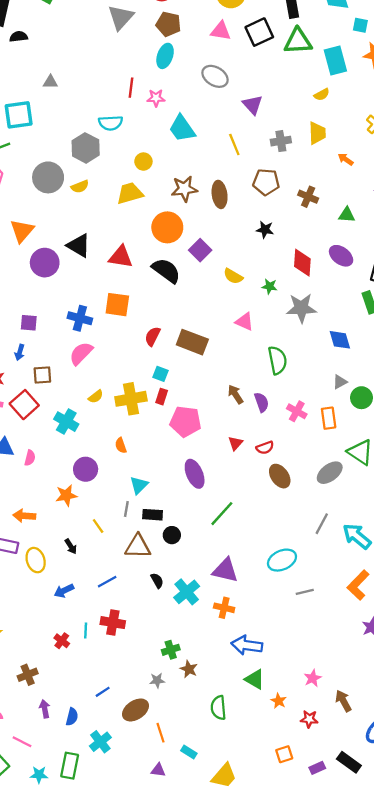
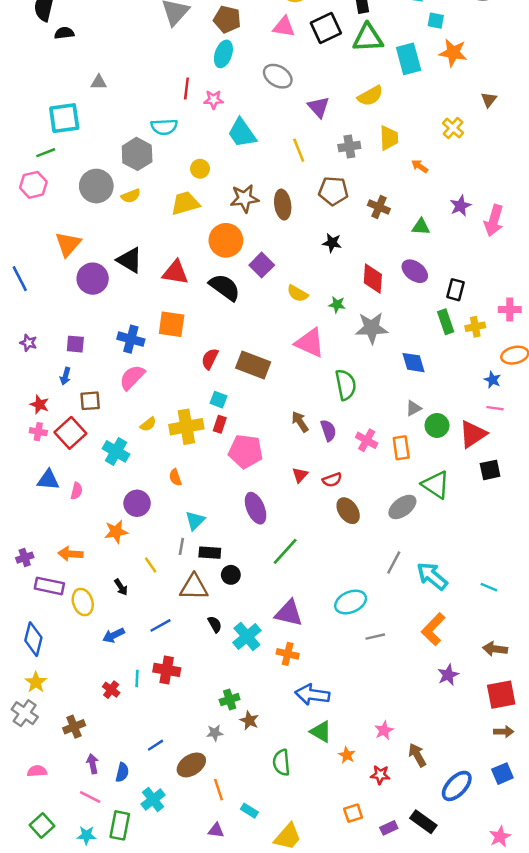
yellow semicircle: (322, 95) -> (370, 96), moved, size x1.5
pink triangle: (245, 322) -> (310, 343), size x1.5
pink line: (22, 742) -> (90, 797), moved

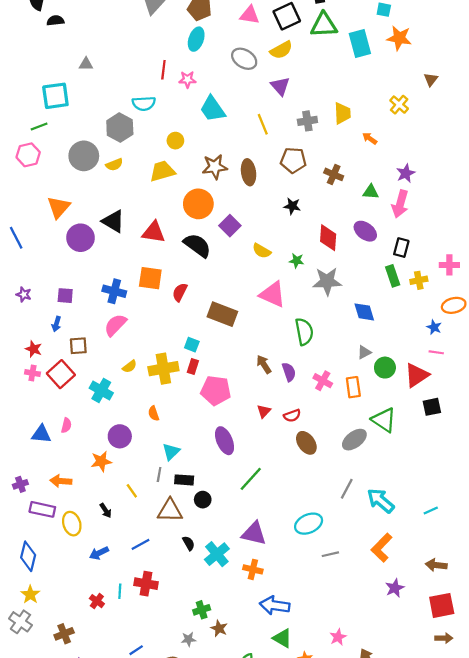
yellow semicircle: (370, 96) -> (281, 50), moved
pink arrow: (494, 221) -> (400, 204), moved
red semicircle: (210, 359) -> (180, 292), moved
blue triangle: (48, 480) -> (41, 434), moved
cyan line: (489, 587) -> (431, 511), turned -48

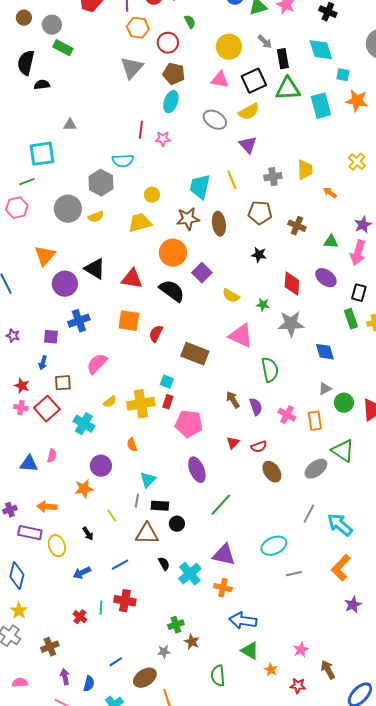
cyan trapezoid: (213, 109) -> (200, 187), moved, turned 48
blue cross: (114, 291) -> (79, 321), moved, turned -35

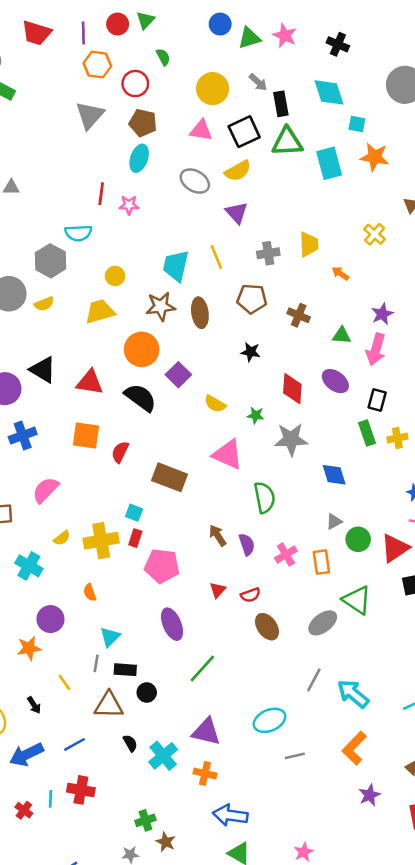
pink cross: (287, 415) -> (286, 555), turned 30
blue arrow: (82, 573) -> (26, 755), size x1.5

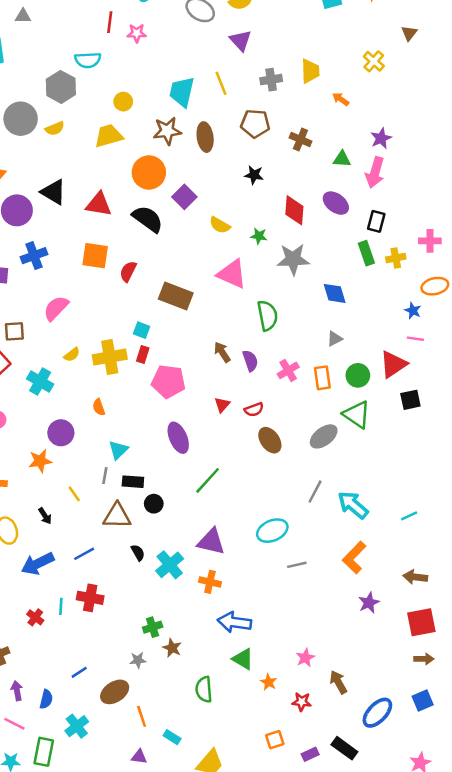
green circle: (358, 539) -> (358, 375), moved

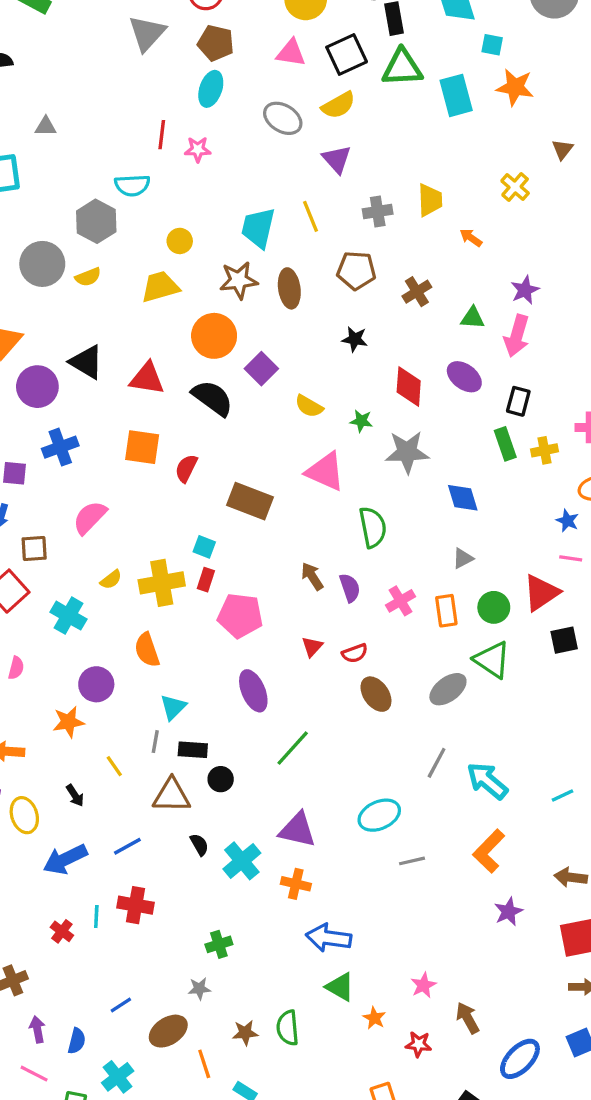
brown cross: (300, 139) -> (417, 292), turned 35
orange semicircle: (99, 407) -> (147, 650), size x1.5
brown star: (172, 648) -> (245, 1033), moved, turned -30

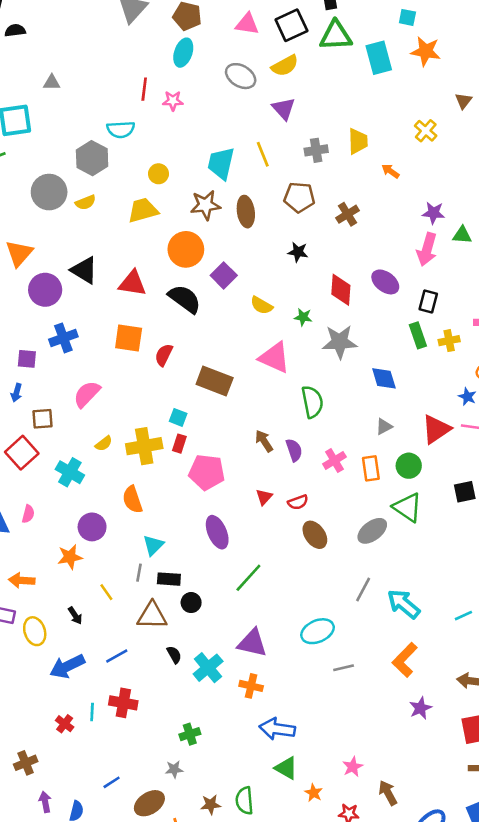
purple star: (525, 290) -> (433, 213), turned 30
green triangle: (473, 318) -> (462, 235), moved
red triangle: (541, 593) -> (436, 429), moved

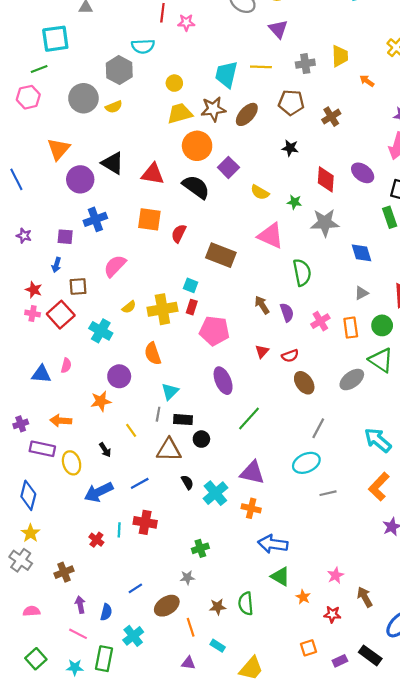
yellow line: (263, 154) -> (261, 67), turned -66
yellow trapezoid: (143, 210) -> (180, 113), moved
brown ellipse: (246, 212) -> (247, 114), turned 50
gray line: (363, 589) -> (318, 428), moved

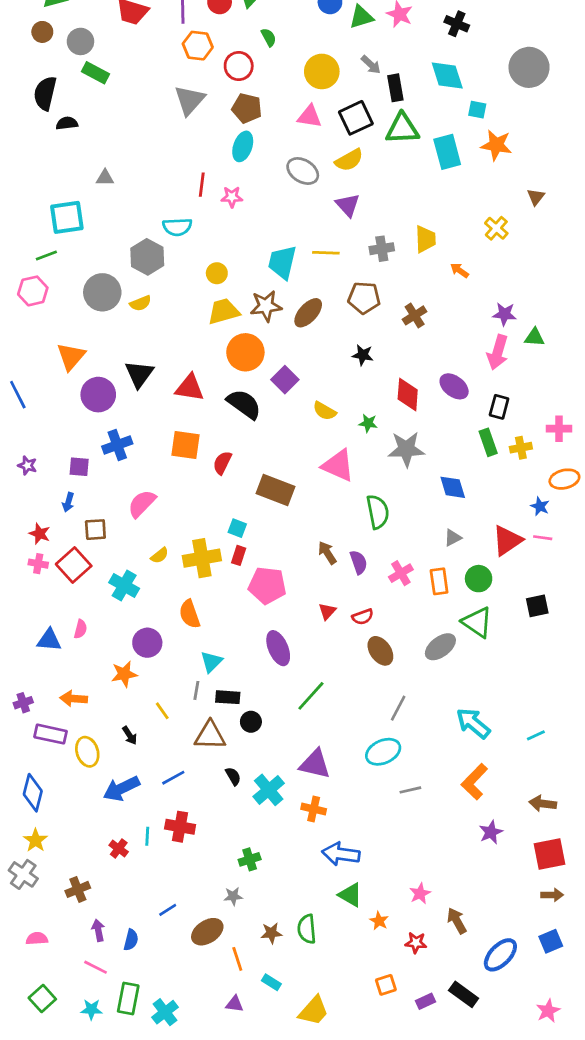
black triangle: (113, 163) -> (139, 374), turned 35
cyan cross: (133, 636) -> (165, 1012), moved

